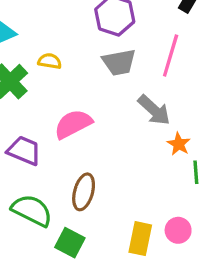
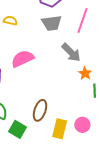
brown ellipse: (84, 192) -> (40, 110), moved

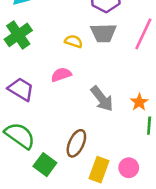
yellow semicircle: (10, 21) -> (74, 41), moved
gray arrow: (71, 52) -> (102, 99), moved
pink semicircle: (23, 59) -> (61, 75), size x0.7

